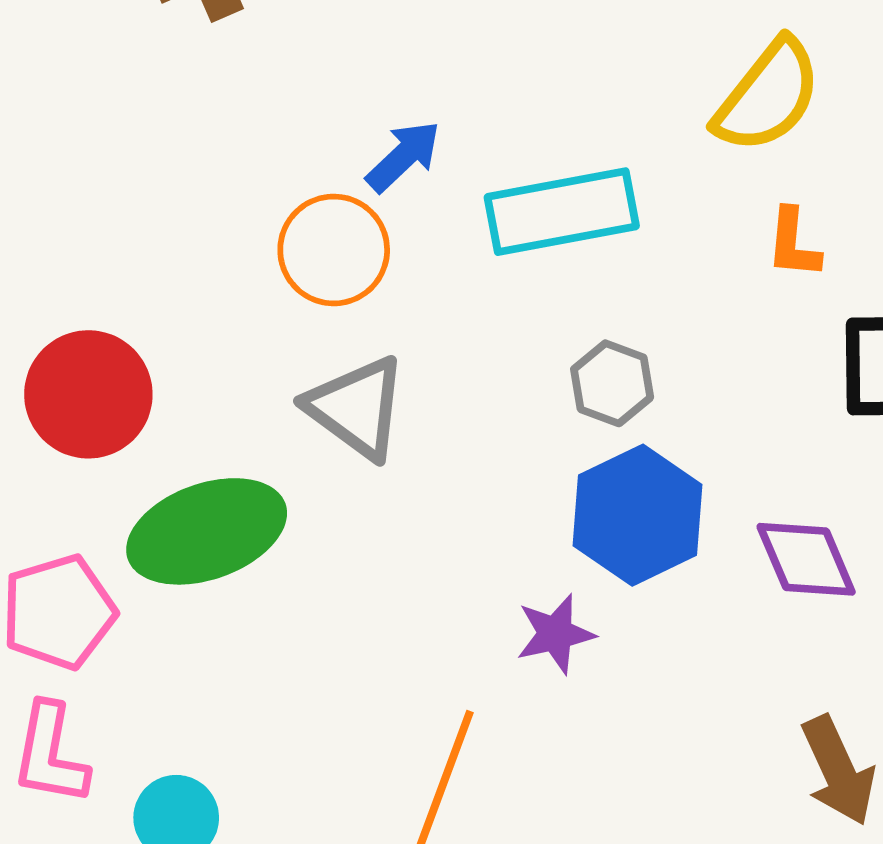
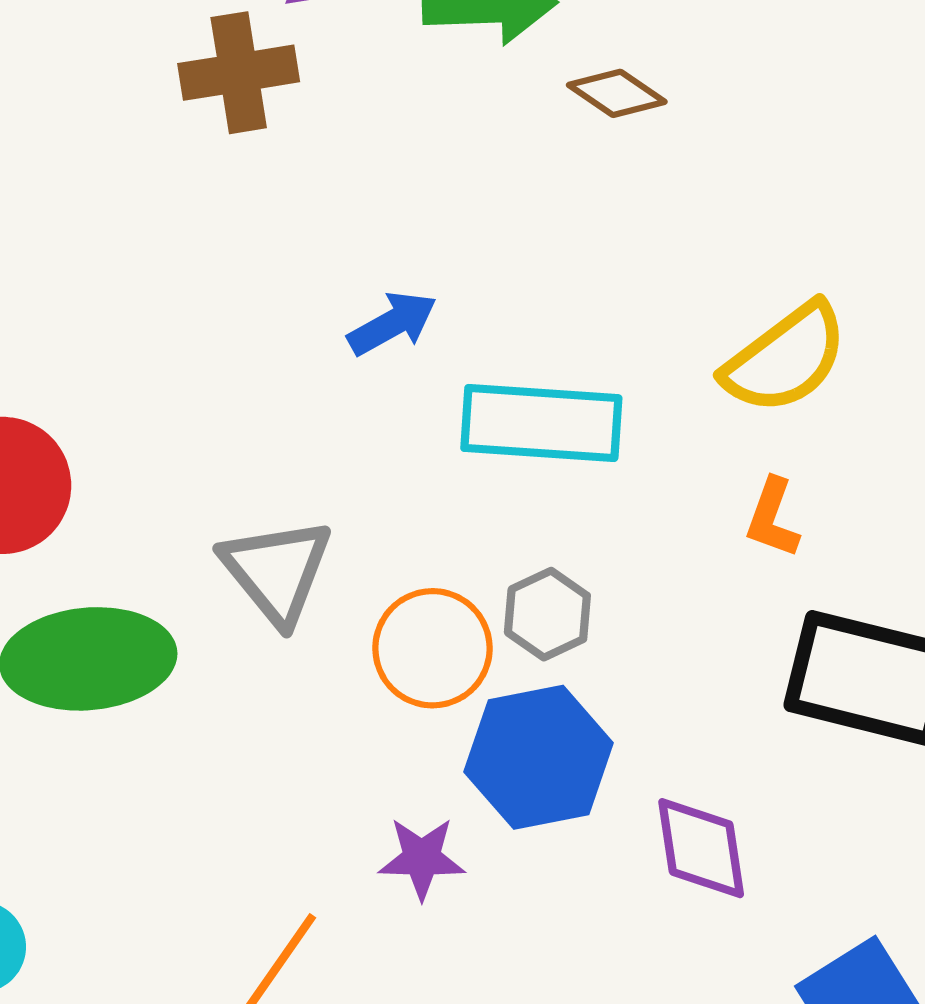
orange circle: (334, 250) -> (433, 648), moved

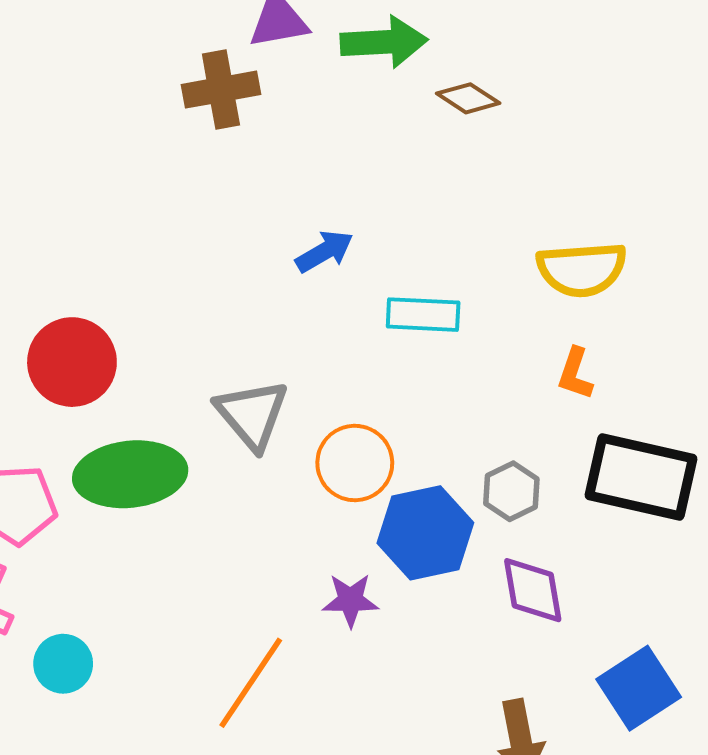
yellow semicircle: (785, 358) -> (582, 269), turned 34
cyan rectangle: (541, 423) -> (423, 315), size x0.7
gray hexagon: (547, 614) -> (511, 491), moved

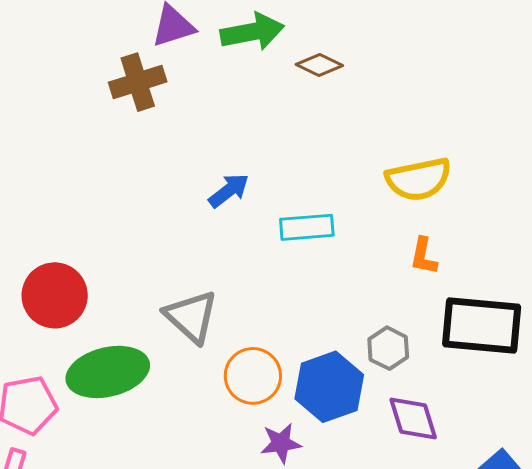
orange circle: (355, 463) -> (253, 376), moved

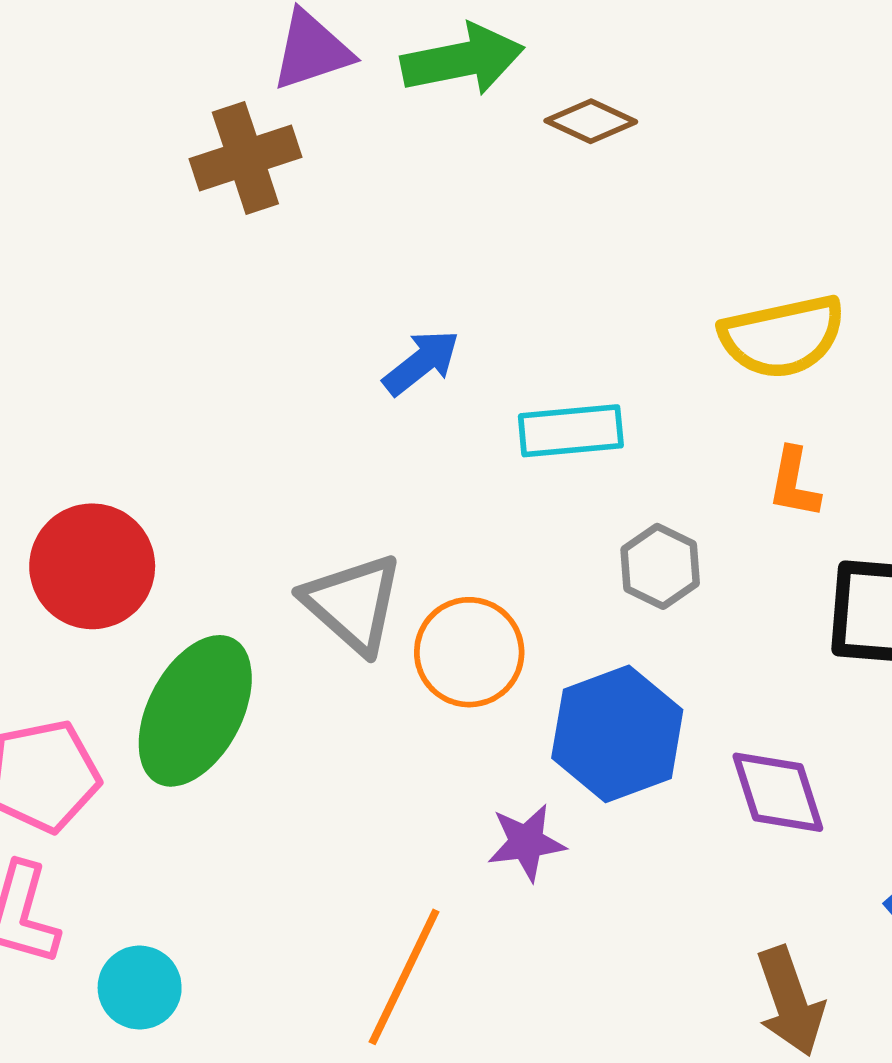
gray hexagon: (388, 348) -> (660, 566), moved
green ellipse: (108, 372) -> (195, 711), turned -48
orange circle: (253, 376) -> (469, 652), moved

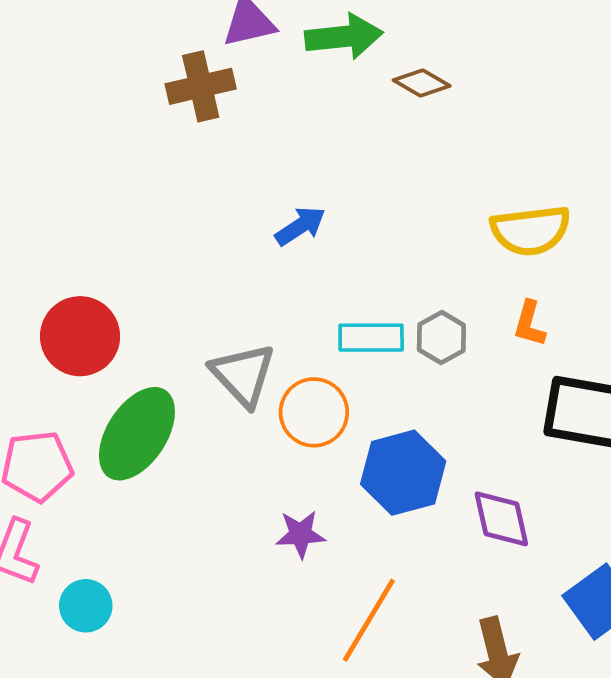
cyan rectangle: (571, 431) -> (371, 338), moved
gray hexagon: (660, 566) -> (441, 338), moved
purple star: (526, 842) -> (300, 534), moved
orange line: (404, 977) -> (369, 620), moved

